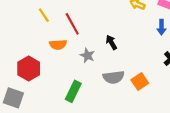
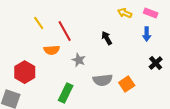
black arrow: (111, 42) -> (107, 38), moved

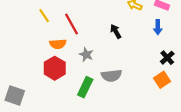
red hexagon: (25, 72) -> (55, 68), moved
orange square: (127, 84) -> (162, 80), moved
green rectangle: (66, 93) -> (85, 87), moved

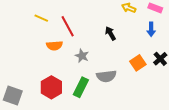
yellow line: (44, 16) -> (41, 18), turned -32
red hexagon: (55, 68) -> (51, 87), moved
orange square: (162, 80) -> (138, 63), moved

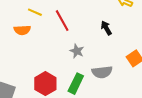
orange semicircle: (54, 46) -> (22, 30), moved

